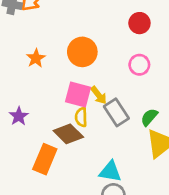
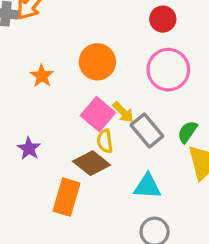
pink circle: (139, 65) -> (168, 70), size x1.6
pink square: (78, 95) -> (98, 114), turned 32
cyan triangle: (110, 172) -> (147, 186), moved

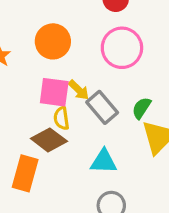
pink square: (98, 114) -> (54, 92), turned -32

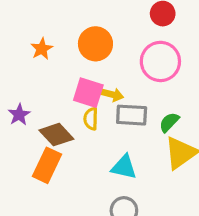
yellow arrow: (79, 90) -> (112, 95), turned -40
gray rectangle: (102, 107) -> (132, 115), turned -56
brown diamond: (49, 140) -> (56, 135), moved

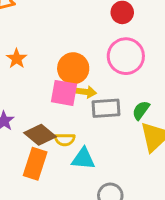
orange circle: (95, 44) -> (73, 68), moved
yellow semicircle: (91, 119) -> (65, 139), moved, turned -84
cyan triangle: (124, 167) -> (83, 159), moved

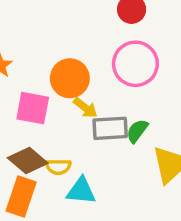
yellow arrow: (86, 92) -> (85, 108), turned 30
pink square: (64, 93) -> (33, 108), moved
green semicircle: (141, 110) -> (137, 131), moved

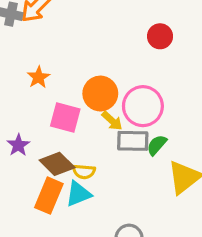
pink circle: (135, 64) -> (143, 106), moved
cyan triangle: (81, 191) -> (78, 194), moved, turned -32

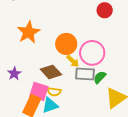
orange star: (38, 77) -> (29, 32), size x1.6
pink square: (65, 118) -> (39, 91), moved
brown diamond: (57, 164) -> (51, 72), moved

